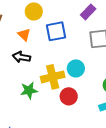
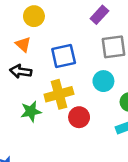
blue square: (56, 31) -> (64, 56), moved
cyan circle: (76, 68) -> (103, 81), moved

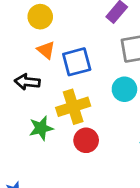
orange triangle: (23, 44) -> (46, 50), moved
red circle: (79, 117) -> (86, 140), moved

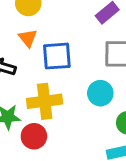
red circle: (86, 140) -> (34, 136), moved

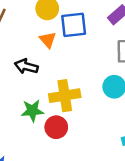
blue square: (57, 56) -> (74, 25), moved

